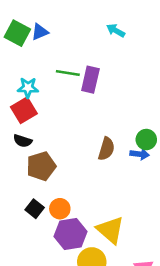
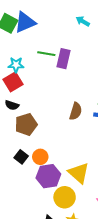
blue triangle: (40, 32) -> (25, 22), size x1.6

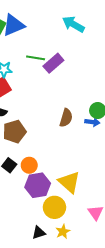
cyan arrow: (83, 21) -> (73, 24), size x1.5
purple rectangle: (64, 59) -> (53, 63), turned 36

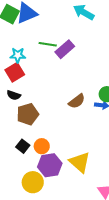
brown semicircle: (66, 118) -> (77, 101), turned 36
yellow circle: (54, 207) -> (33, 182), moved

